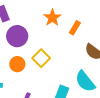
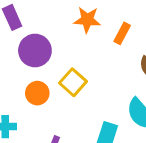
orange star: (52, 18) -> (87, 20), turned -30

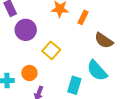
orange circle: (37, 93) -> (29, 73), moved

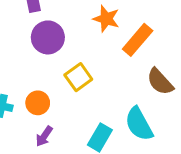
orange rectangle: (83, 17) -> (138, 40), size x1.5

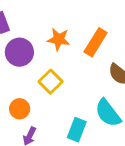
orange star: (106, 19) -> (59, 39), moved

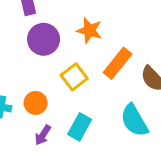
orange rectangle: (96, 42) -> (118, 63), moved
cyan rectangle: (77, 130) -> (80, 127), moved

